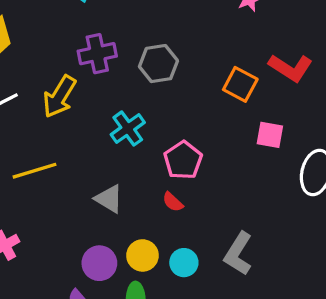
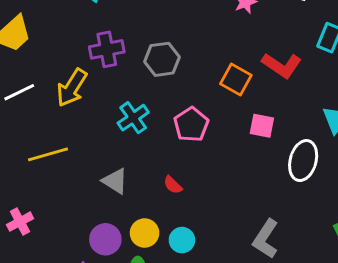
pink pentagon: (183, 160) -> (191, 125), moved
gray L-shape: (238, 254) -> (266, 239), moved

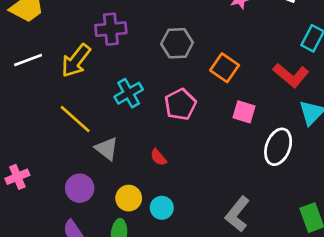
gray hexagon: (162, 59) -> (177, 43), moved
red L-shape: (282, 65) -> (291, 75), moved
yellow line: (48, 154) -> (75, 119), moved, turned 52
purple circle: (105, 239) -> (80, 188), moved

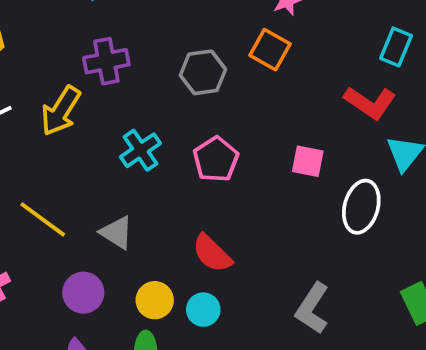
orange square: (225, 68) -> (270, 50), moved
yellow line: (75, 119) -> (43, 219), moved
red semicircle: (158, 157) -> (212, 253), moved, size x1.6

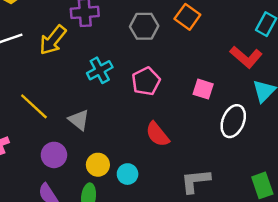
red semicircle: (212, 253) -> (157, 134), moved
gray L-shape: (312, 308) -> (195, 181), turned 44

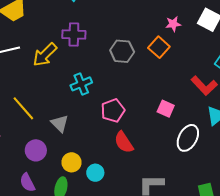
pink pentagon: (146, 81) -> (113, 110), moved

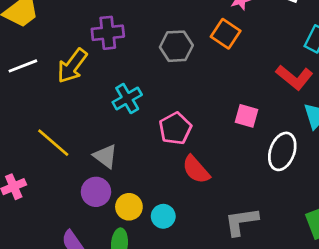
purple circle: (36, 150) -> (96, 192), moved

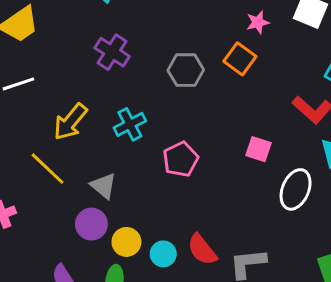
purple cross: (108, 33) -> (112, 52), turned 36
yellow arrow: (72, 66) -> (70, 122), moved
red semicircle: (196, 170) -> (202, 250), moved

